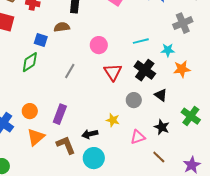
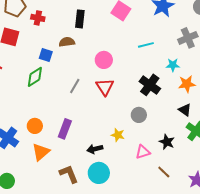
cyan line: (141, 41) -> (146, 45), moved
red triangle: (113, 72) -> (105, 87), moved
black triangle: (161, 95) -> (185, 110), moved
brown L-shape: (66, 145) -> (69, 174), moved

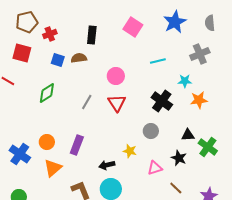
red cross: (38, 18) -> (50, 34), turned -32
blue square: (46, 55) -> (58, 60), moved
black triangle: (185, 110) -> (188, 135), moved, turned -40

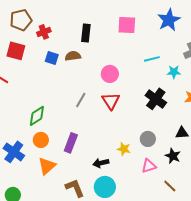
pink square: (133, 27) -> (127, 25), turned -30
cyan star: (185, 81) -> (174, 72), moved
green diamond: (47, 93) -> (37, 116), moved
gray circle: (151, 131) -> (148, 139), moved

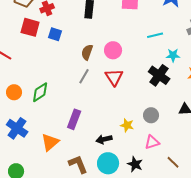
red square: (16, 51) -> (30, 27), moved
brown semicircle: (73, 56) -> (87, 52), moved, turned -63
cyan star: (174, 72) -> (173, 55), moved
orange circle: (41, 140) -> (14, 92), moved
black star: (173, 156) -> (135, 164), moved

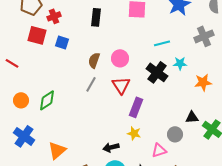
black cross: (159, 75) -> (157, 72), moved
gray circle: (151, 115) -> (175, 134), moved
purple rectangle: (74, 119) -> (136, 107), moved

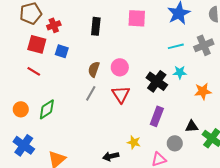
cyan line: (162, 43) -> (176, 46), moved
red line: (12, 63) -> (34, 71), moved
purple rectangle: (136, 107) -> (157, 116), moved

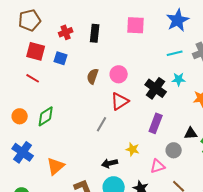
red cross: (54, 25) -> (66, 32), moved
gray line: (91, 93) -> (102, 124), moved
red triangle: (121, 94) -> (120, 101), turned 30

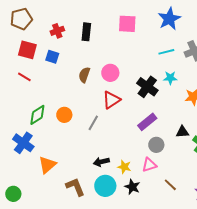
orange circle: (20, 116) -> (64, 115), moved
purple rectangle: (156, 123) -> (147, 122), turned 30
yellow star: (133, 149) -> (124, 167), moved
gray circle: (174, 150) -> (156, 145), moved
blue cross: (23, 152) -> (23, 143), moved

